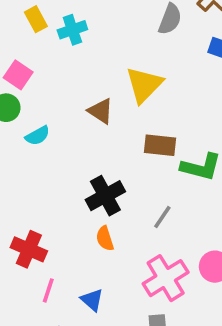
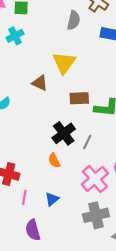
black cross: (105, 196) -> (64, 133), moved
blue triangle: (92, 300) -> (52, 199), turned 48

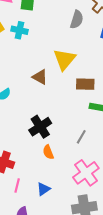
cyan cross: (15, 36) -> (20, 30), turned 35
brown rectangle: (79, 98) -> (85, 84), moved
black cross: (64, 133) -> (40, 127), moved

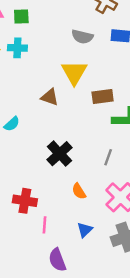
gray semicircle: (77, 20) -> (82, 37), moved, turned 96
orange semicircle: (48, 152) -> (79, 191), moved
blue triangle: (43, 189) -> (85, 230), moved

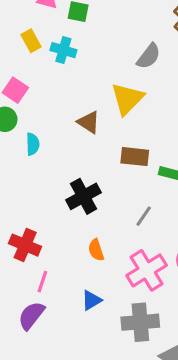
gray semicircle: (82, 37) -> (149, 56), turned -80
brown rectangle: (103, 96) -> (135, 157), moved
cyan semicircle: (12, 124) -> (33, 144), turned -63
purple semicircle: (57, 260) -> (31, 315), moved, turned 45

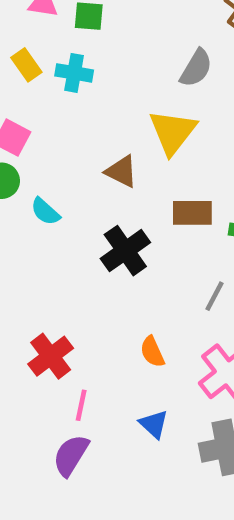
cyan semicircle: (33, 144) -> (45, 211), turned 140
black cross: (83, 196) -> (125, 251), moved
red cross: (25, 245) -> (51, 356), turned 36
blue triangle: (91, 300) -> (154, 424), turned -40

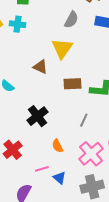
black cross: (125, 251) -> (37, 116), moved
pink line: (81, 405) -> (42, 169), moved, turned 64

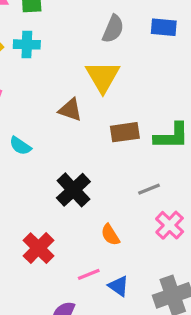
gray line: (84, 120) -> (149, 189), turned 48
pink cross: (91, 154) -> (170, 225), moved, size x0.7

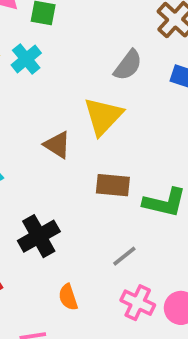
cyan cross: (27, 44) -> (26, 59), turned 35
gray line: (149, 189) -> (124, 256), turned -30
pink cross: (170, 225) -> (138, 303), turned -32

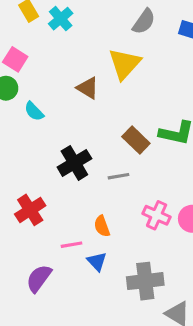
brown rectangle: (113, 185) -> (136, 140), moved, turned 40
gray line: (124, 256) -> (119, 176), moved, turned 30
orange semicircle: (68, 297) -> (102, 226), moved

